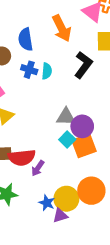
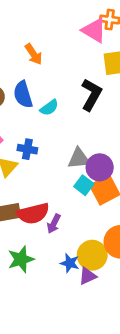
orange arrow: (62, 28) -> (34, 54), moved, size x0.7
blue semicircle: (26, 39) -> (23, 95), moved
blue cross: (29, 70) -> (27, 149), moved
cyan semicircle: (47, 71) -> (49, 108), turned 56

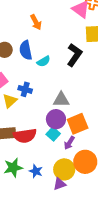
purple circle: (100, 167) -> (56, 119), moved
cyan square: (84, 185) -> (53, 134), moved
purple arrow: (54, 224) -> (69, 143), moved
blue star: (70, 263) -> (36, 171), moved

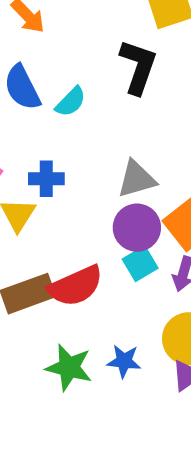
cyan square: (53, 134) -> (140, 264), turned 32
green star: (13, 168) -> (69, 367), turned -30

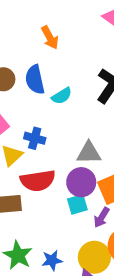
red semicircle: (76, 286) -> (38, 181), moved
blue star: (124, 361) -> (52, 260), turned -30

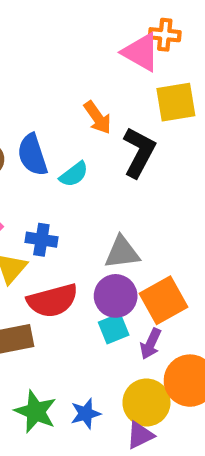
orange arrow: (50, 38) -> (98, 118), moved

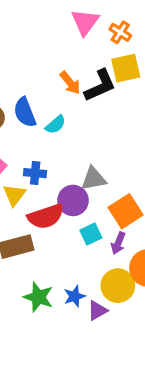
orange cross: (165, 35) -> (120, 32), moved, turned 30
pink triangle: (141, 52) -> (85, 22), moved, turned 40
black L-shape: (139, 152) -> (100, 86), moved, turned 42
purple circle: (116, 296) -> (73, 200), moved
purple triangle: (140, 435) -> (97, 311), moved

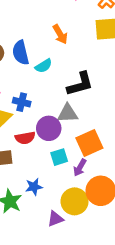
black L-shape: (100, 86) -> (80, 84), moved
red semicircle: (46, 216) -> (25, 138), size x0.7
blue star: (74, 296) -> (34, 187), moved

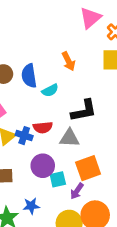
blue cross: (22, 102) -> (24, 136), moved
purple circle: (49, 128) -> (43, 166), moved
red semicircle: (25, 138) -> (43, 127), moved

